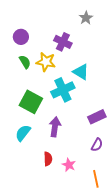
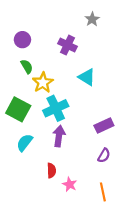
yellow star: (46, 62) -> (43, 83), moved, turned 30
cyan cross: (63, 90) -> (56, 108), moved
green square: (31, 102) -> (18, 109), moved
pink star: (69, 165) -> (70, 184), moved

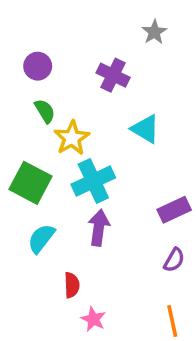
red semicircle: (51, 170) -> (72, 285), moved
pink star: (70, 184) -> (93, 319), moved

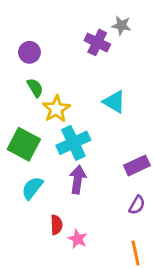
gray star: (154, 32) -> (121, 25), turned -30
purple cross: (113, 75) -> (97, 42), moved
pink star: (93, 319) -> (78, 239), moved

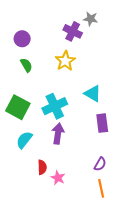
cyan triangle: (114, 102) -> (93, 94), moved
yellow star: (56, 109) -> (65, 61), moved
purple rectangle: (137, 165) -> (102, 123), turned -72
purple semicircle: (137, 205) -> (100, 164), moved

